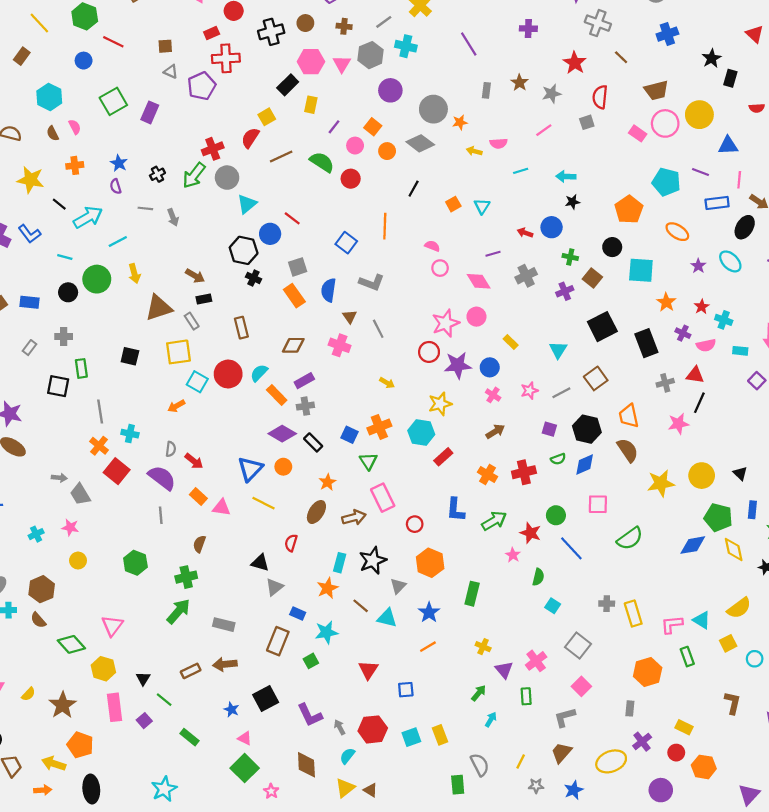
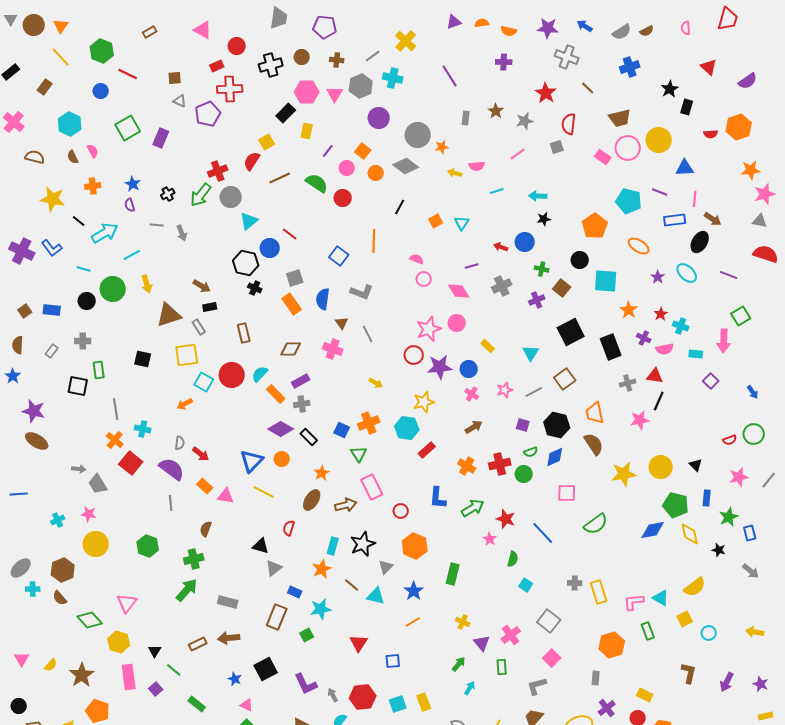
green circle: (556, 515) -> (524, 474), moved
yellow circle: (78, 561) -> (96, 544), size x1.6

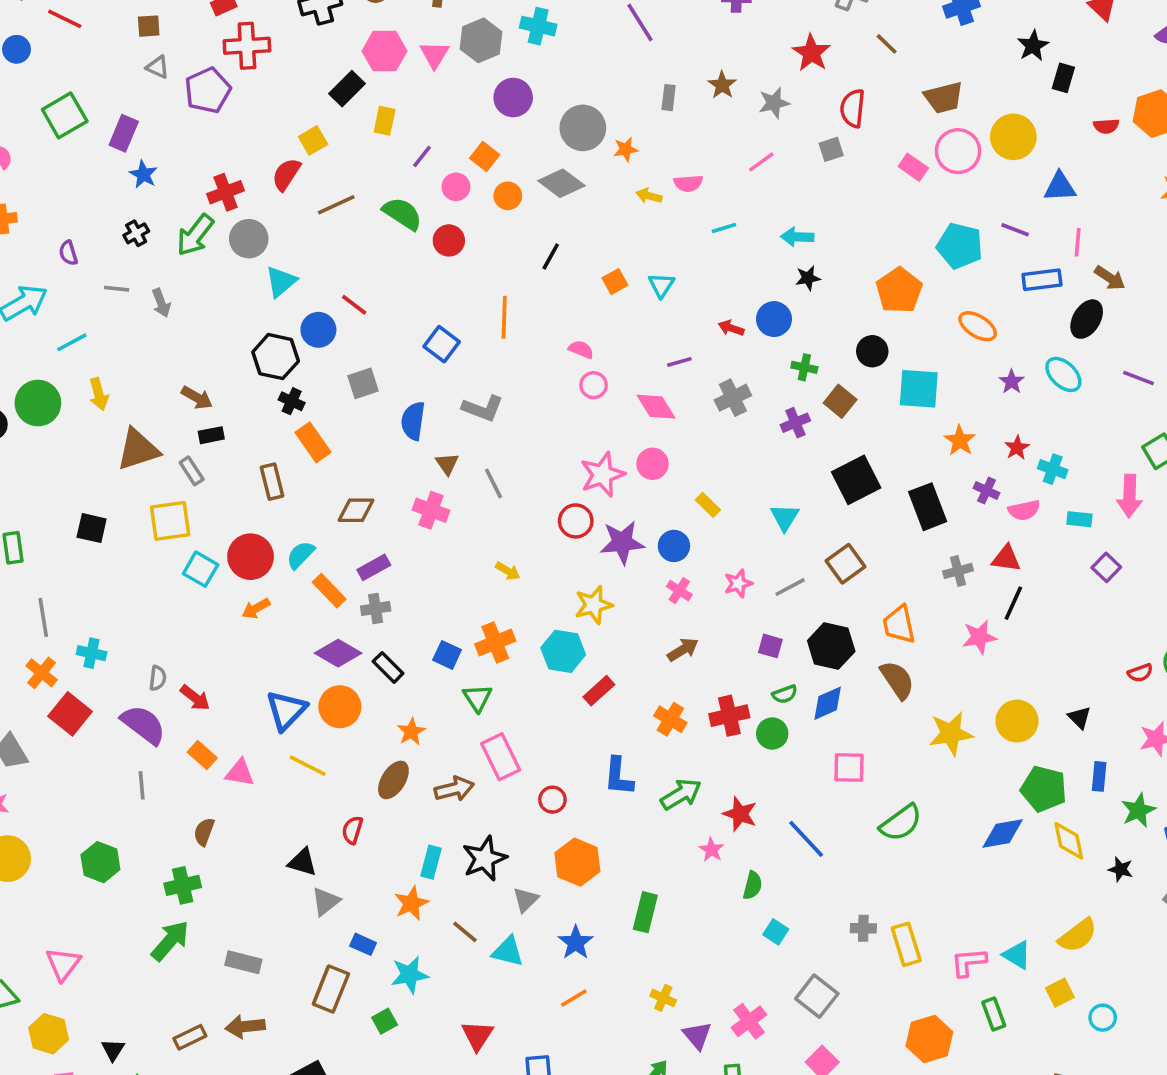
blue star: (133, 184) -> (143, 174), moved
orange rectangle: (292, 304) -> (313, 442), moved
orange arrow: (185, 404) -> (256, 608), moved
orange circle: (282, 459) -> (340, 707), size x1.5

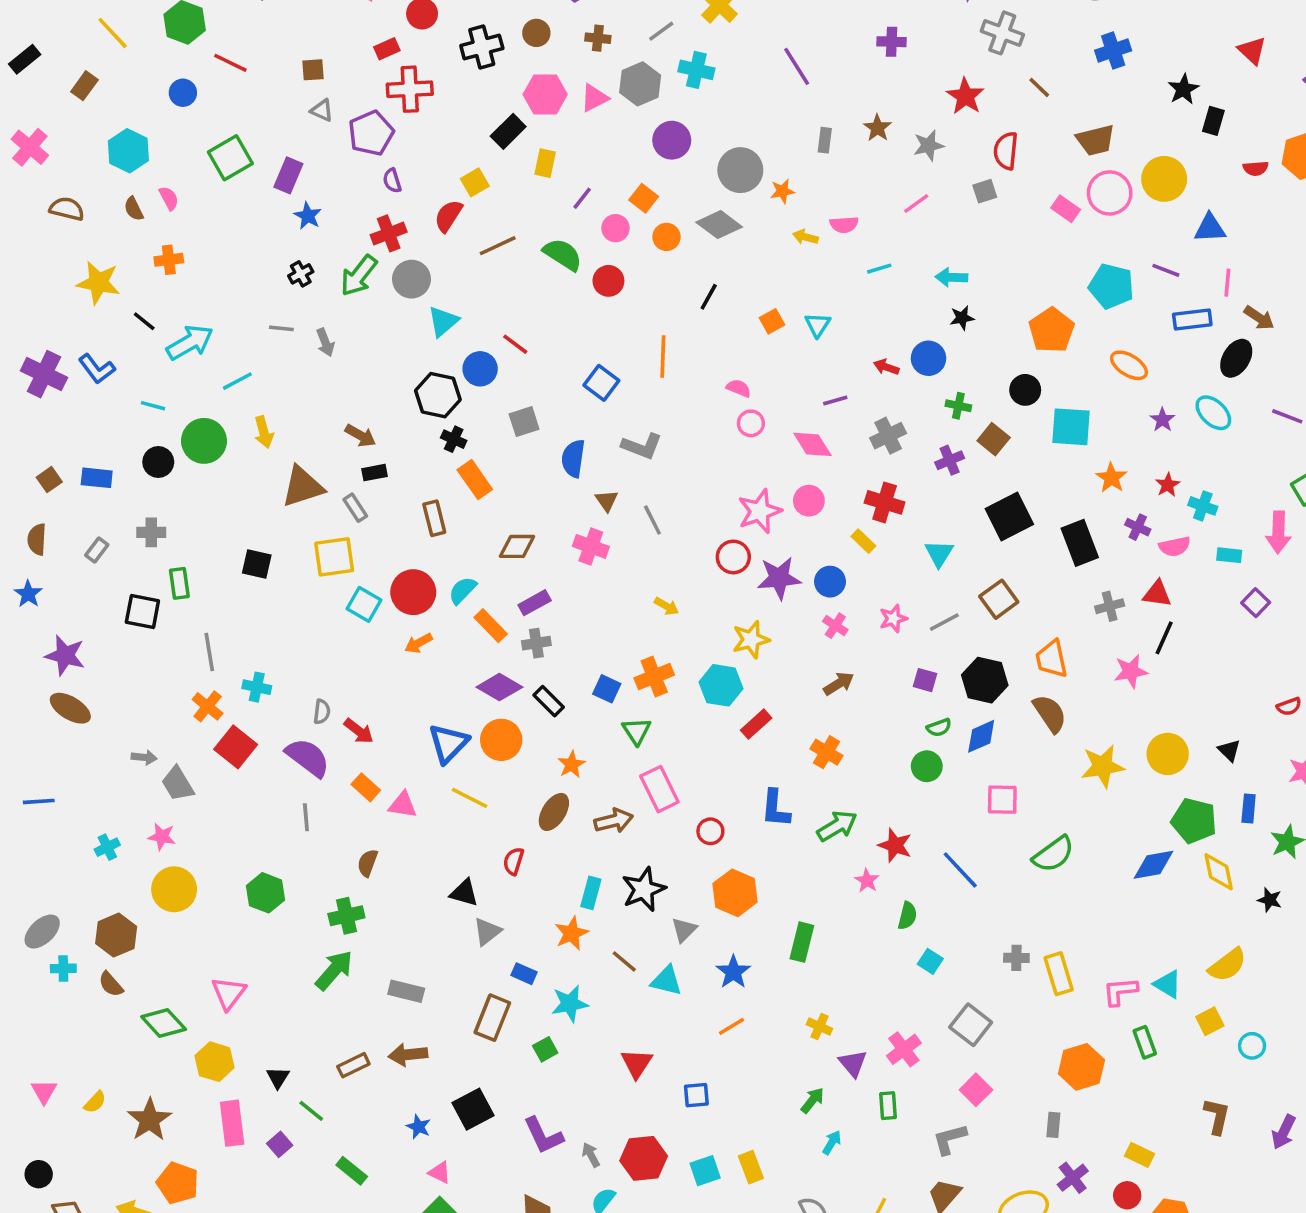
pink triangle: (435, 55) -> (594, 98), turned 32
purple semicircle: (68, 253) -> (392, 181), moved
red cross: (729, 716) -> (885, 502), moved, turned 30

